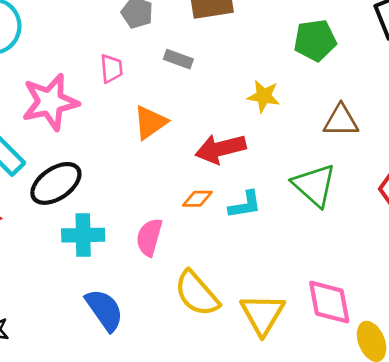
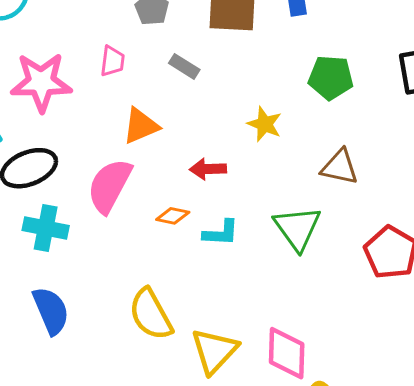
red arrow: (220, 149) -> (208, 169), size x0.7
pink semicircle: (149, 237) -> (110, 186), moved, size x1.4

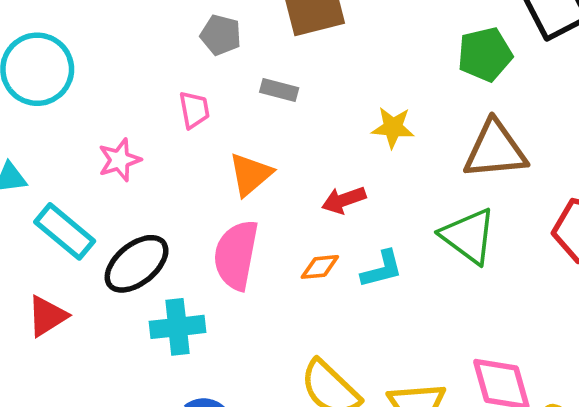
green pentagon: (331, 78) -> (485, 54), moved
pink star: (41, 82) -> (119, 160), size x0.6
brown triangle: (340, 167) -> (495, 150), size x1.4

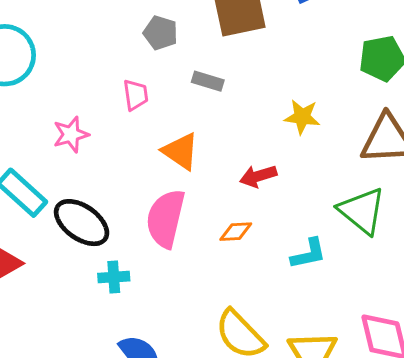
orange triangle: (250, 174) -> (181, 151), turned -48
black ellipse: (137, 264) -> (82, 223), turned 72
cyan L-shape: (382, 269) -> (308, 254), moved
cyan cross: (177, 327) -> (114, 277), size x0.7

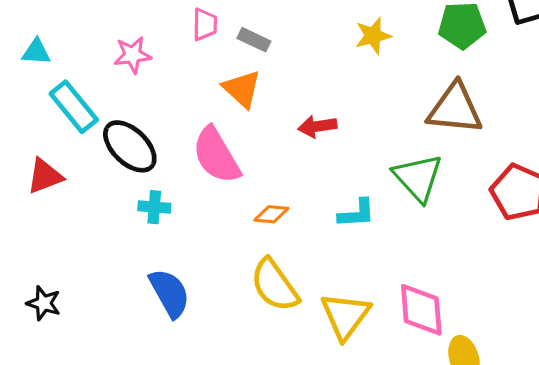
gray rectangle: (208, 81) -> (254, 40), moved
yellow star: (302, 117) -> (373, 36), moved, turned -30
pink semicircle: (166, 219) -> (216, 155), turned -52
orange diamond: (236, 232) -> (271, 214), moved

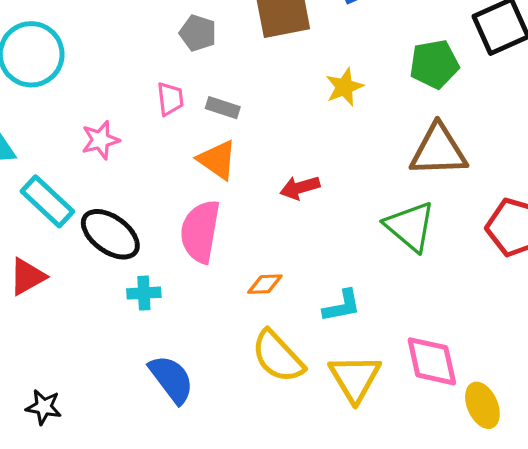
pink semicircle: (216, 155) -> (200, 231), turned 48
cyan L-shape: (357, 213) -> (342, 306), moved

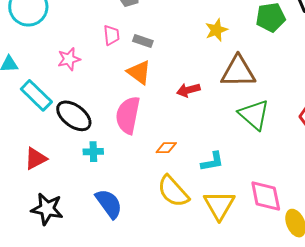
brown triangle: (438, 150) -> (238, 72), moved
red triangle: (27, 277) -> (36, 159), moved
black star: (44, 407) -> (47, 209), moved, size x1.5

